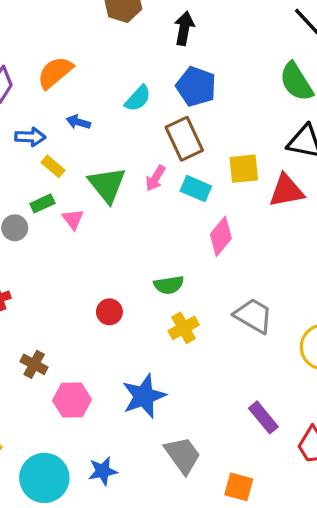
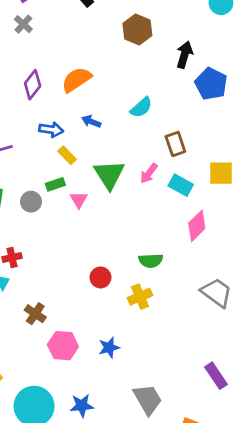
blue pentagon: (196, 87) -> (211, 84), moved
brown rectangle: (184, 139) -> (175, 144), size x0.7
yellow cross: (184, 328) -> (140, 297), moved
blue star: (144, 396) -> (109, 348), moved, size x0.6

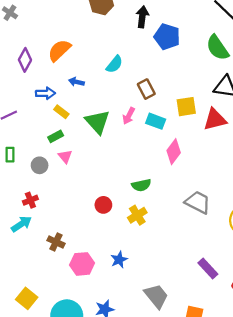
pink triangle: (79, 200) -> (65, 156), moved
gray circle: (31, 202) -> (40, 165), moved

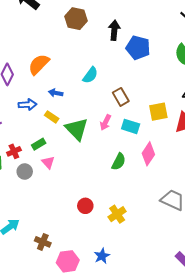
yellow rectangle: (61, 112) -> (52, 117), moved
green semicircle: (141, 185) -> (119, 162), moved, turned -48
red cross: (30, 200) -> (14, 151), moved

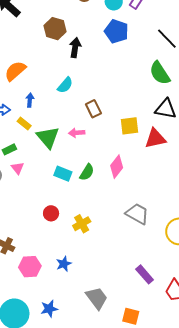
black arrow: (114, 30) -> (75, 48), moved
blue pentagon: (138, 48) -> (116, 31), moved
blue arrow: (56, 93) -> (30, 100), turned 80
pink arrow: (105, 122) -> (77, 133), turned 56
cyan rectangle: (131, 126) -> (63, 174), moved

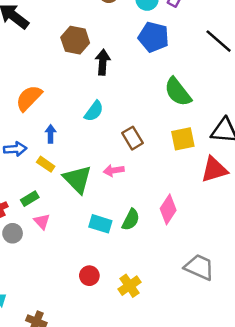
green semicircle: (160, 73) -> (178, 92), moved
yellow square: (130, 126) -> (183, 139), moved

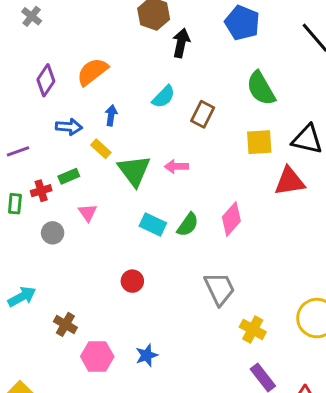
brown rectangle: (132, 138) -> (203, 114), moved, turned 50
green rectangle: (30, 199) -> (69, 176), moved
gray circle: (13, 233) -> (53, 233), moved
gray trapezoid: (199, 267) -> (220, 289), moved, turned 32
yellow cross: (129, 286) -> (253, 329), moved, turned -35

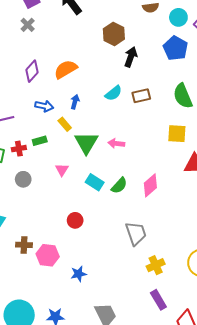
brown rectangle: (203, 114) -> (141, 96), moved, turned 42
pink triangle: (88, 213) -> (62, 170), moved
brown cross: (65, 324) -> (24, 245), turned -35
yellow cross: (253, 329) -> (156, 265), turned 30
pink hexagon: (97, 357) -> (48, 255), moved

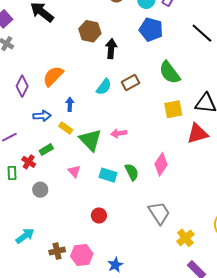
red cross: (19, 149) -> (29, 162), turned -32
green semicircle: (119, 185) -> (132, 172), turned -54

